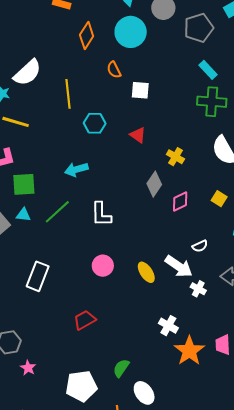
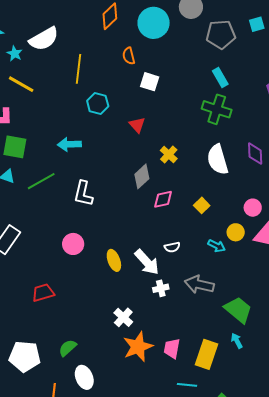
white cross: (198, 289) -> (161, 288), turned 35

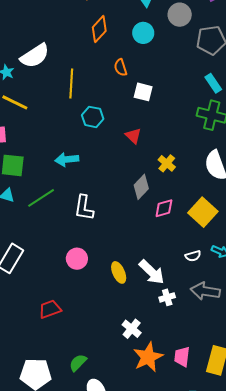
cyan circle: (154, 23) -> (143, 33), size x0.7
yellow square: (202, 205) -> (203, 212), size x1.8
white semicircle: (172, 247) -> (193, 256), moved

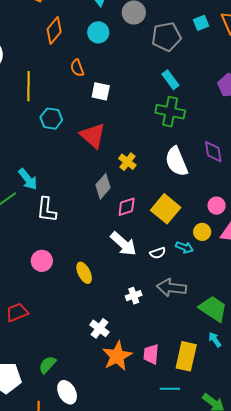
red triangle: (133, 136) -> (93, 136), size x1.6
cyan arrow: (67, 159) -> (28, 179), moved, turned -120
white arrow: (152, 272) -> (123, 244), moved

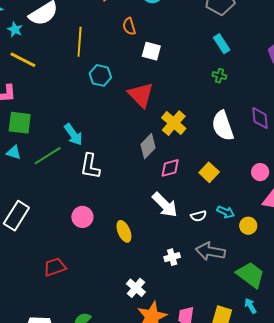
green cross: (170, 112) -> (219, 76), size x0.5
yellow cross: (127, 162) -> (174, 123), size x1.4
yellow square: (166, 209) -> (209, 172), size x0.7
yellow circle: (202, 232) -> (248, 226), moved

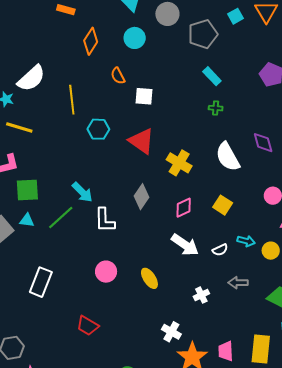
gray diamond: (148, 146) -> (142, 197), moved
gray arrow: (210, 251) -> (238, 283), size x0.7
red trapezoid: (55, 267) -> (88, 326), turned -120

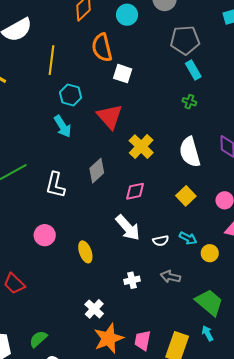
gray pentagon: (203, 34) -> (185, 40), moved
orange semicircle: (118, 76) -> (102, 48), size x1.6
cyan arrow: (82, 192) -> (63, 126), moved
yellow square: (223, 205) -> (186, 196), moved

